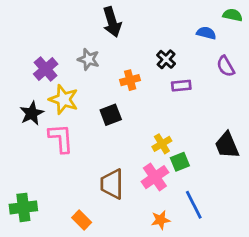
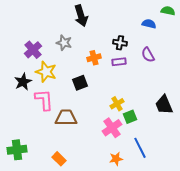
black cross: (166, 59) -> (120, 43), turned -32
purple semicircle: (226, 66) -> (148, 55), moved
purple rectangle: (181, 86) -> (119, 62), moved
brown trapezoid: (112, 184) -> (66, 118), moved, turned 90

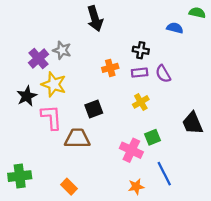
gray star: (64, 43) -> (62, 50), moved
purple semicircle: (148, 55) -> (163, 74), moved
black square: (80, 83) -> (94, 109), moved
yellow cross: (117, 104) -> (141, 102), moved
pink cross: (112, 128) -> (131, 150), turned -30

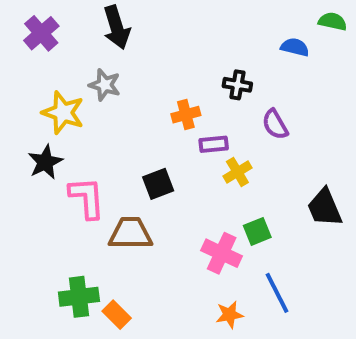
black arrow: (95, 19) -> (117, 27), moved
purple cross: (38, 58) -> (41, 33), moved
purple rectangle: (140, 73) -> (214, 144), moved
yellow star: (54, 84) -> (63, 113), moved
green cross: (20, 176) -> (79, 297), moved

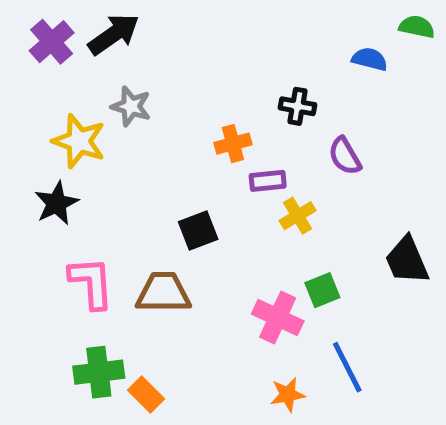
black arrow: (117, 27) -> (114, 34), moved, turned -108
pink L-shape: (87, 198) -> (91, 283), moved

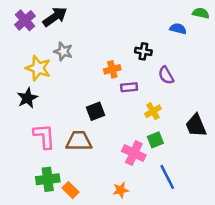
yellow cross: (298, 216) -> (153, 111), moved
orange star: (288, 395) -> (121, 190), moved

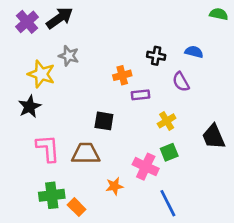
blue semicircle: (178, 29) -> (194, 52), moved
black square: (96, 111) -> (104, 121), turned 30
blue line: (167, 177) -> (168, 203), moved
orange star: (121, 190) -> (114, 186), moved

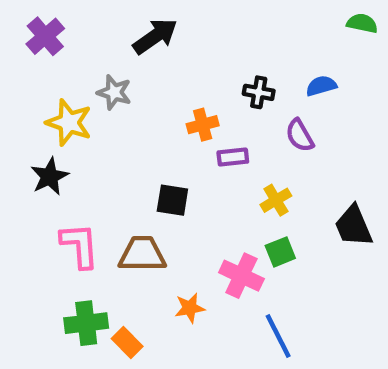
black arrow: (60, 18) -> (155, 36), moved
blue semicircle: (194, 52) -> (321, 86), turned -30

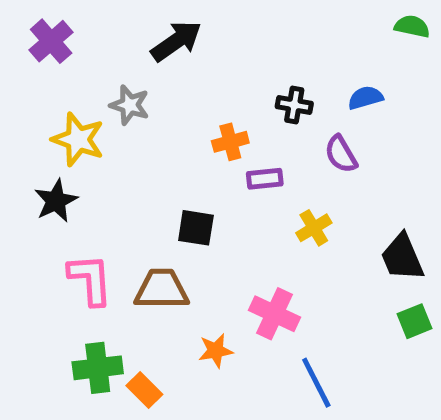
green square: (280, 252) -> (415, 321), moved

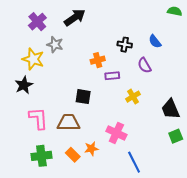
purple cross: (51, 41) -> (37, 22), moved
blue semicircle: (365, 98) -> (155, 41), turned -112
orange rectangle: (144, 390) -> (73, 155), moved

